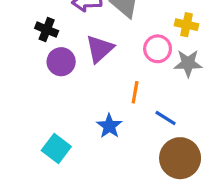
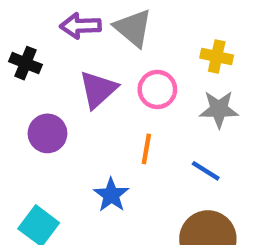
pink circle: (158, 49) -> (157, 89), moved
purple circle: (61, 62) -> (47, 133), moved
blue line: (166, 118) -> (206, 171), moved

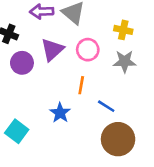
purple circle: (47, 133) -> (22, 63), moved
blue line: (206, 171) -> (106, 106), moved

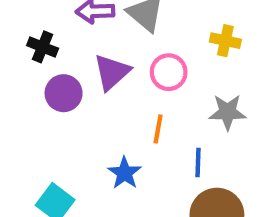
gray star: (125, 61) -> (227, 112), moved
blue line: (106, 106) -> (198, 163), turned 60

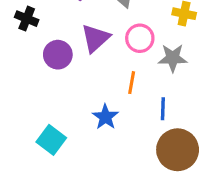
black cross: (43, 47) -> (27, 19), moved
gray star: (227, 112) -> (173, 58), moved

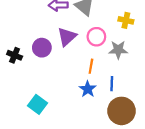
black cross: (27, 19) -> (15, 55), moved
blue star: (105, 117) -> (88, 89), moved

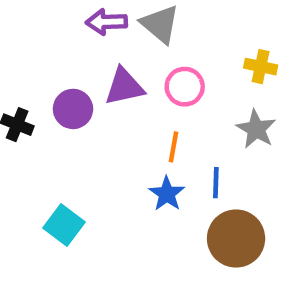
yellow cross: (126, 20) -> (261, 67), moved
purple triangle: (67, 37) -> (124, 87), turned 30
gray star: (118, 50) -> (256, 129), moved, turned 30

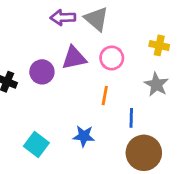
blue star: (167, 194) -> (84, 136), moved, turned -30

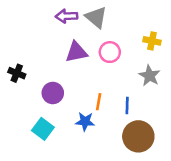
purple circle: (42, 72) -> (53, 93), moved
orange line: (105, 96) -> (99, 102), moved

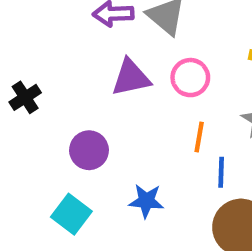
black cross: (17, 73) -> (25, 97), moved, turned 35
orange line: (99, 102) -> (199, 137), moved

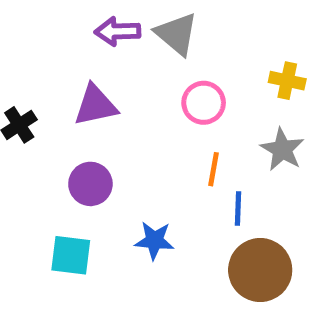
purple triangle: (131, 78) -> (95, 105), moved
cyan square: (71, 214) -> (71, 255), turned -30

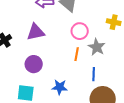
gray star: (282, 149) -> (97, 47), moved
orange line: (213, 169) -> (77, 54), moved

